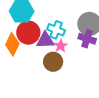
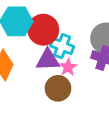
red circle: (28, 33) -> (43, 30), moved

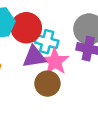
pink star: (68, 67) -> (55, 62), size x1.5

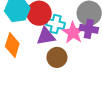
pink star: (55, 62) -> (73, 33), moved

